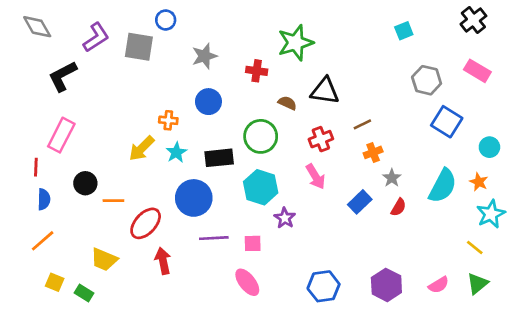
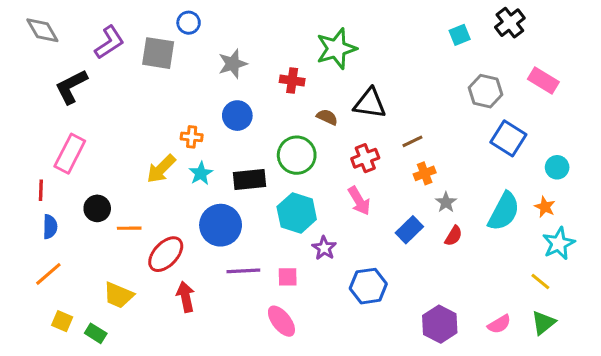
black cross: (473, 20) -> (510, 23), moved
blue hexagon: (324, 286) -> (368, 286), moved

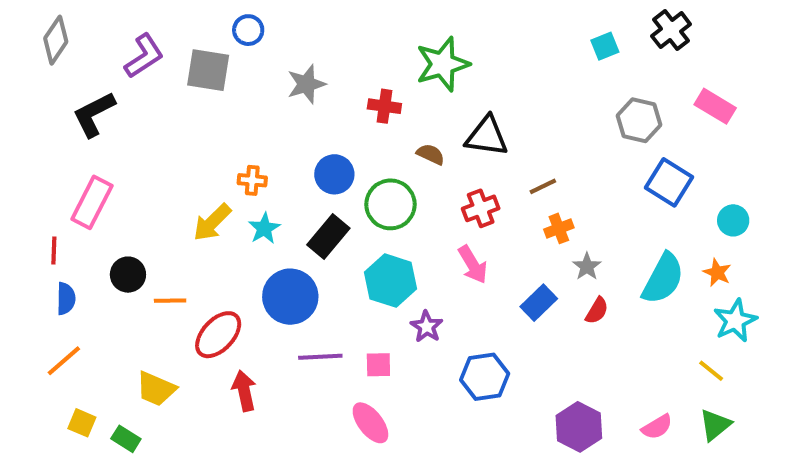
gray diamond: (42, 30) -> (56, 40), turned 64
blue circle: (237, 116) -> (334, 174), moved
black rectangle: (249, 179) -> (328, 236), turned -44

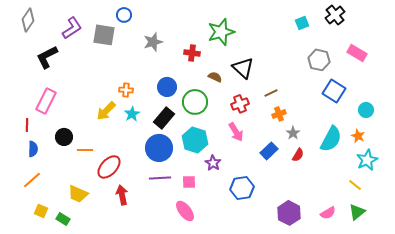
black triangle: (487, 136) -> (243, 68), turned 35
blue circle: (290, 297) -> (159, 148), moved

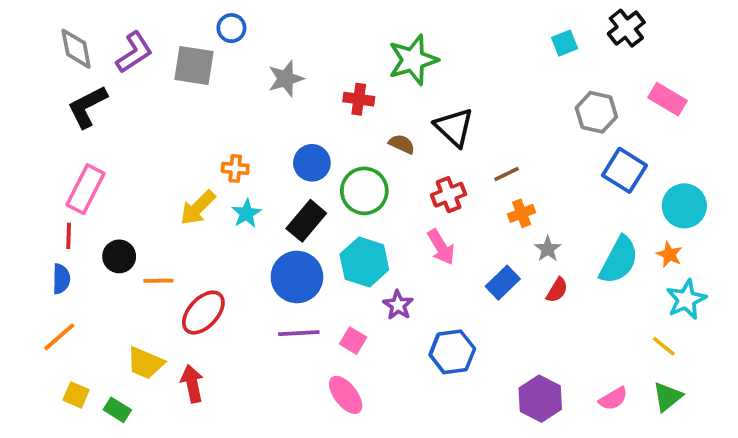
gray diamond: (28, 20) -> (76, 49), moved, turned -45
cyan circle: (366, 110) -> (684, 206), size x1.5
red line: (27, 125) -> (69, 236), moved
pink square: (189, 182) -> (353, 341), turned 32
red arrow: (122, 195) -> (192, 384), moved

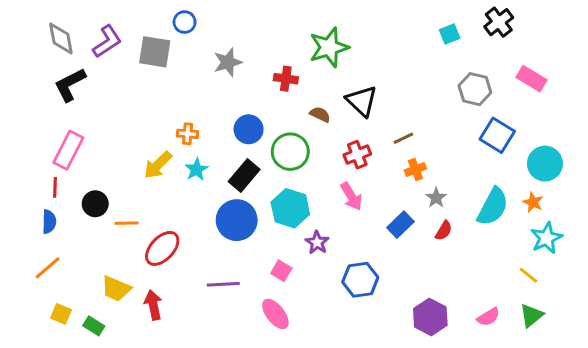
purple line: (299, 333) -> (223, 284), moved

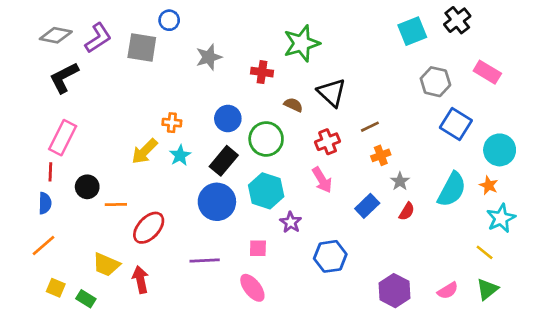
cyan square: (450, 34) -> (412, 31), size x1.5
gray diamond: (61, 38) -> (56, 35), turned -68
pink square: (281, 271) -> (258, 248), turned -30

